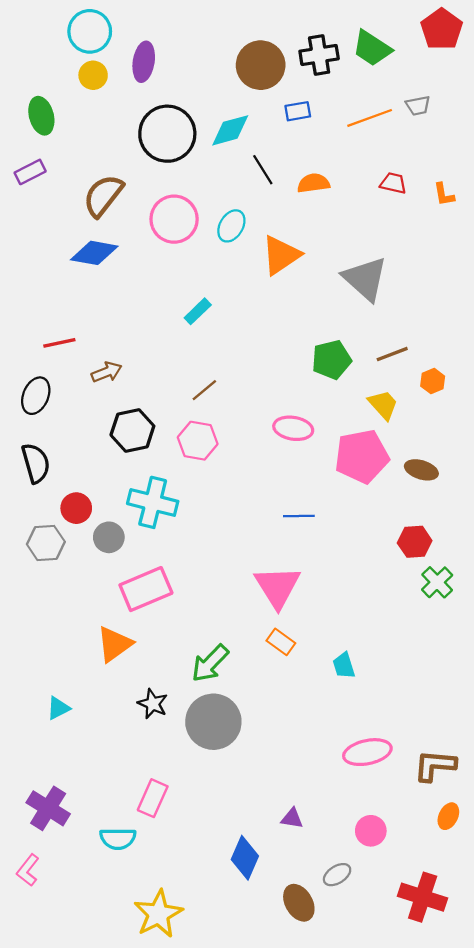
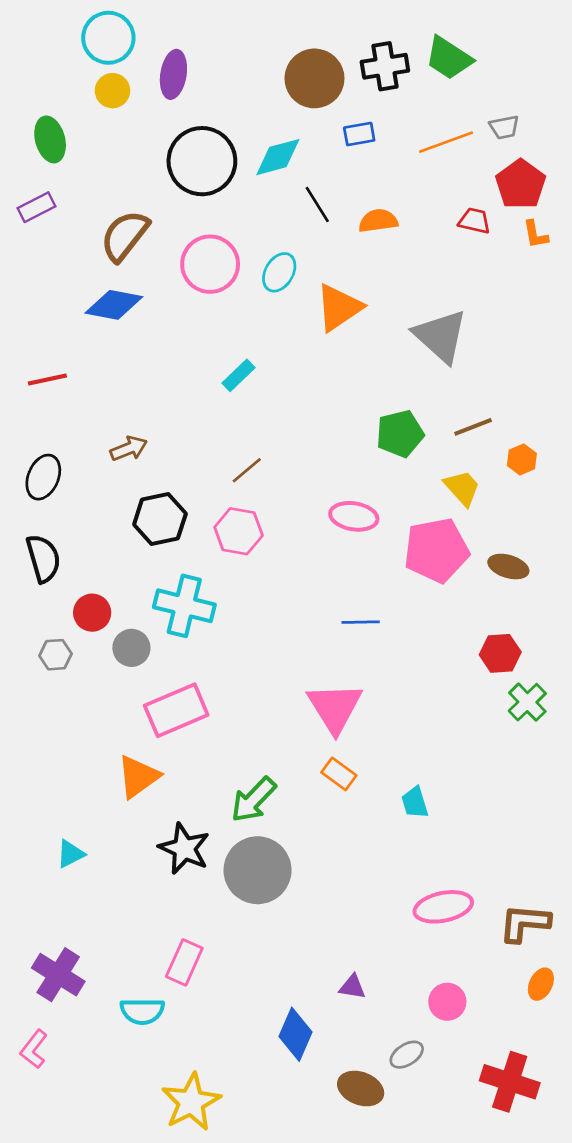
red pentagon: (442, 29) -> (521, 184), moved
red line: (59, 343) -> (47, 379), moved
gray hexagon: (46, 543) -> (56, 655), size x0.7
black star: (153, 704) -> (184, 849), size x1.4
brown ellipse: (299, 903) -> (361, 1089), turned -39

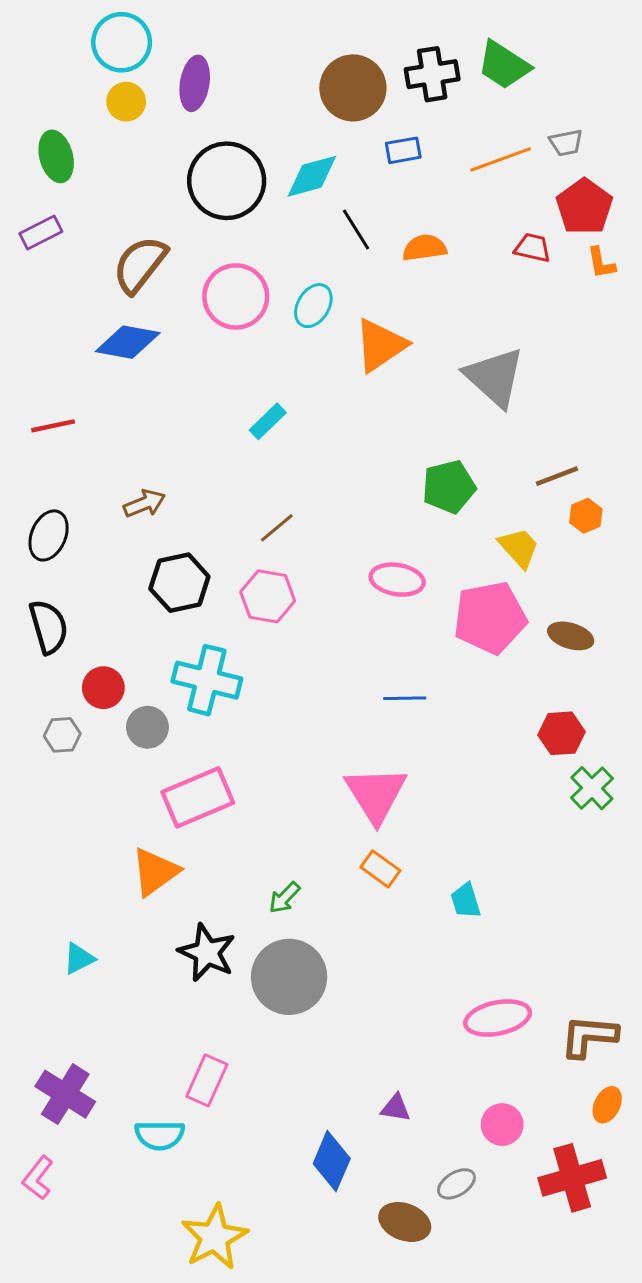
brown line: (473, 427) -> (557, 476), moved
green arrow: (253, 800) -> (284, 898), size x0.6
red cross: (510, 1082) -> (572, 1178), moved, turned -34

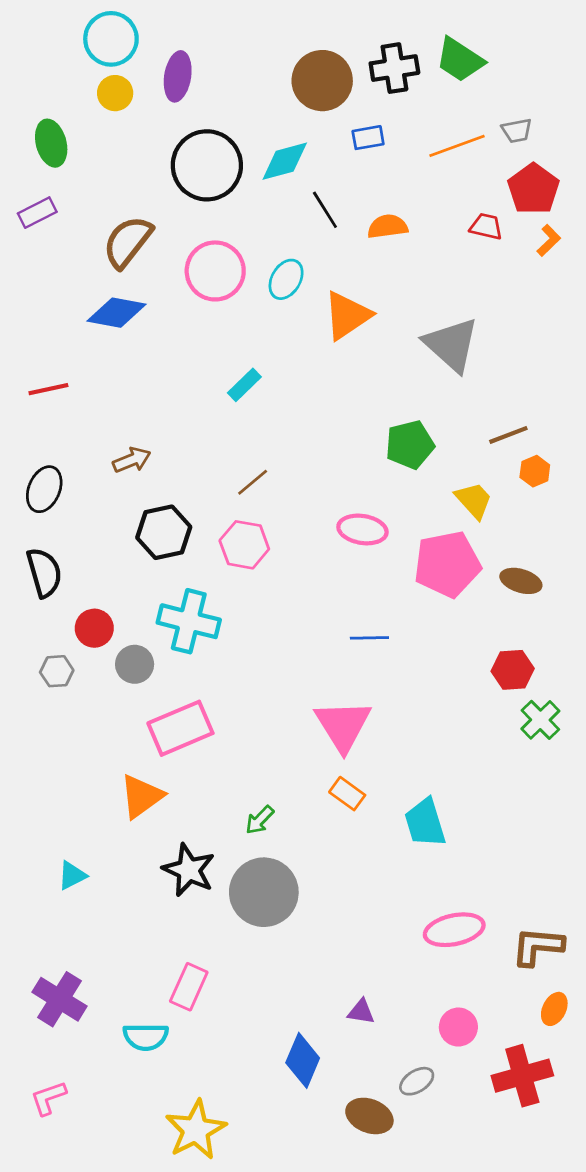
orange L-shape: (601, 263) -> (549, 240), turned -124
cyan trapezoid: (466, 901) -> (425, 823), size x1.5
pink L-shape: (38, 1178) -> (48, 1098), moved, turned 33

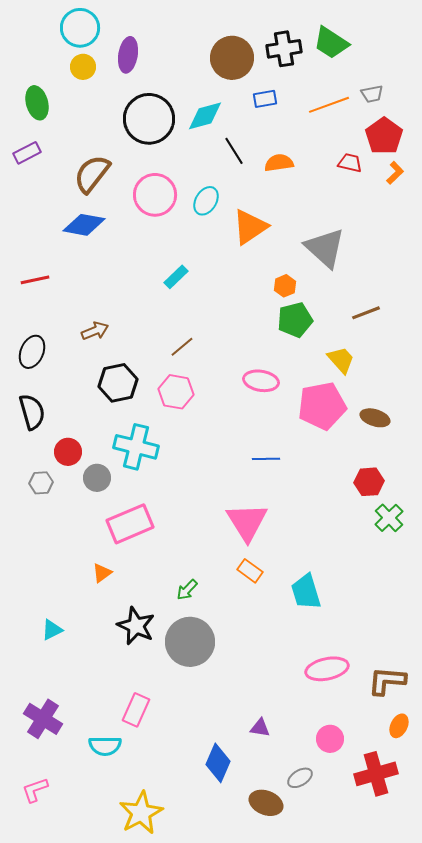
orange hexagon: (535, 471) -> (285, 286), moved
orange triangle: (142, 796) -> (102, 573), size x0.6

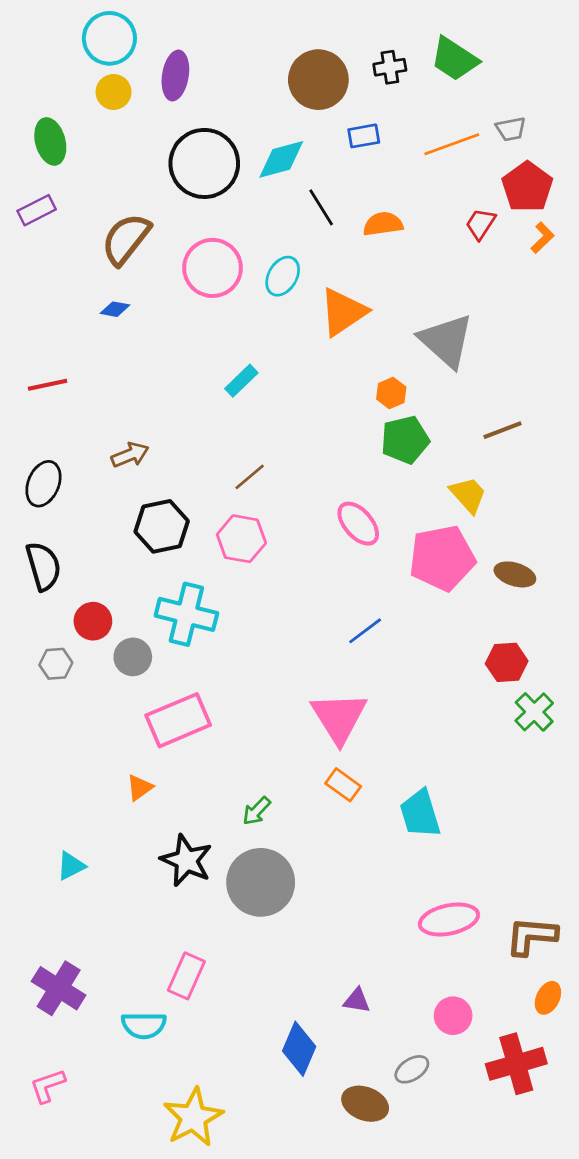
black cross: (284, 49) -> (390, 67), size x0.7
red trapezoid: (350, 163) -> (481, 224), turned -70
blue diamond: (84, 225) -> (115, 309), size x0.5
pink ellipse: (261, 381) -> (358, 524), turned 40
blue line: (266, 459) -> (365, 631), turned -36

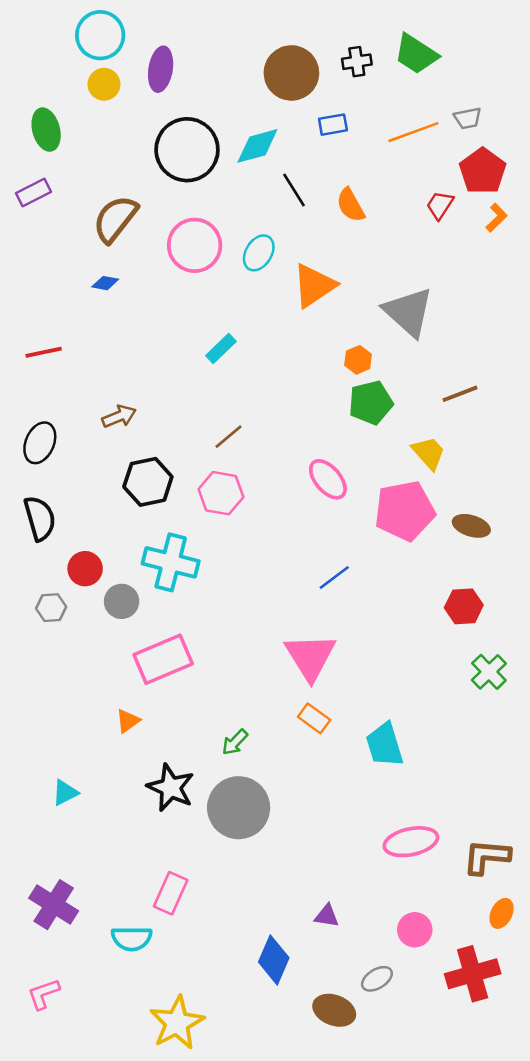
orange semicircle: (383, 224) -> (351, 205), turned -111
green cross: (534, 712) -> (489, 672), moved

